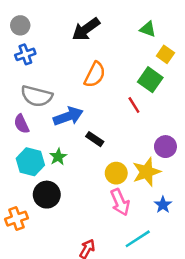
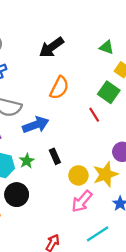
black rectangle: (95, 139) -> (55, 156), moved, turned 32
pink arrow: (120, 202) -> (82, 201), turned 65

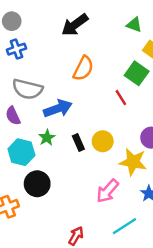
green star: (27, 161) -> (47, 138), moved
yellow star: (105, 174) -> (133, 162), turned 30
yellow circle: (78, 175) -> (103, 141), moved

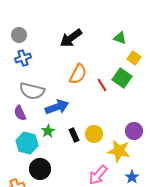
red line: (121, 98) -> (102, 85), moved

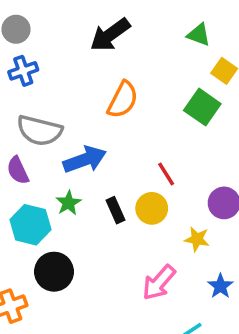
red line: (102, 85) -> (166, 174), moved
yellow star: (119, 151) -> (197, 239), size x0.6

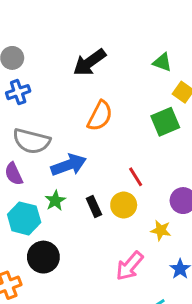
green square: (202, 107) -> (165, 122), turned 32

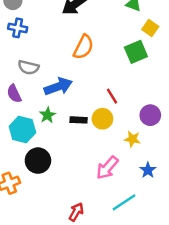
blue cross: (18, 92) -> (18, 28), turned 30
gray semicircle: (31, 141) -> (28, 67), size x0.7
black rectangle: (94, 207) -> (79, 120), turned -63

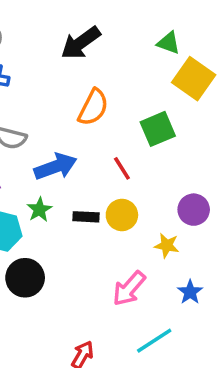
yellow square: (150, 28) -> (194, 79), size x1.6
green square: (136, 52) -> (158, 129), moved
red line: (112, 96) -> (122, 168), moved

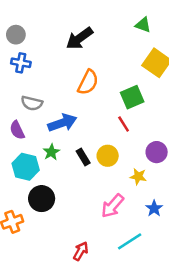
green triangle: (169, 43) -> (143, 25), moved
red line: (122, 168) -> (124, 124), moved
black rectangle: (86, 217) -> (83, 157), turned 56

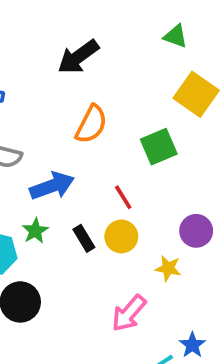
red line: (124, 124) -> (123, 197), moved
blue star: (154, 208) -> (192, 345), moved

